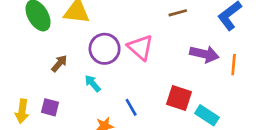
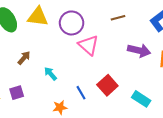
purple circle: (105, 49) -> (72, 23), moved
red square: (179, 98) -> (107, 85), moved, turned 30
purple square: (50, 107) -> (17, 93), turned -32

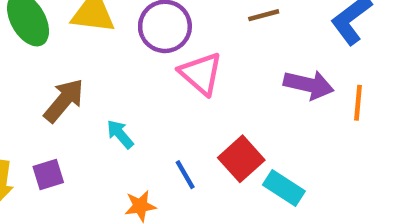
brown arrow: (24, 58) -> (64, 100), size x1.5
cyan rectangle: (141, 99) -> (284, 188), moved

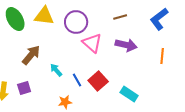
purple arrow: (309, 85) -> (126, 45), moved
red square: (241, 159) -> (98, 81), moved
blue line: (185, 175) -> (77, 80), moved

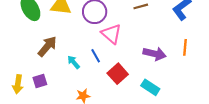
purple arrow: (126, 45) -> (154, 54), moved
blue line: (77, 80) -> (96, 56), moved

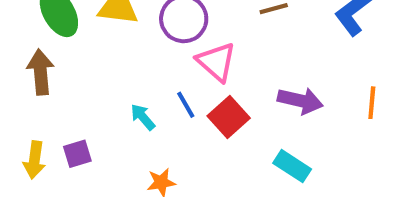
brown arrow: (47, 46) -> (41, 72), moved, turned -45
orange line: (185, 47) -> (372, 103), moved
red square: (118, 74) -> (229, 117), moved

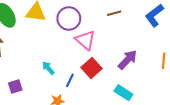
purple arrow: (300, 101) -> (128, 60), turned -60
blue line: (186, 105) -> (70, 80), moved, turned 56

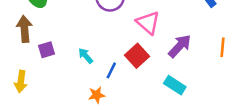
pink triangle: (85, 40) -> (148, 23), moved
purple square: (15, 87) -> (46, 50), moved

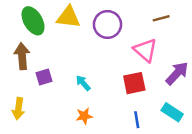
red square: (137, 56) -> (134, 83), turned 30
blue line: (111, 70) -> (137, 120), moved, turned -35
orange star: (97, 95) -> (84, 116), moved

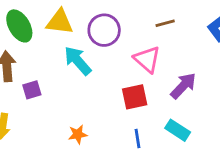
cyan arrow: (83, 83) -> (78, 61), moved, size x1.6

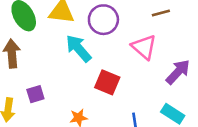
purple square: (32, 90) -> (35, 94), moved
red square: (135, 97) -> (107, 82), moved, turned 35

